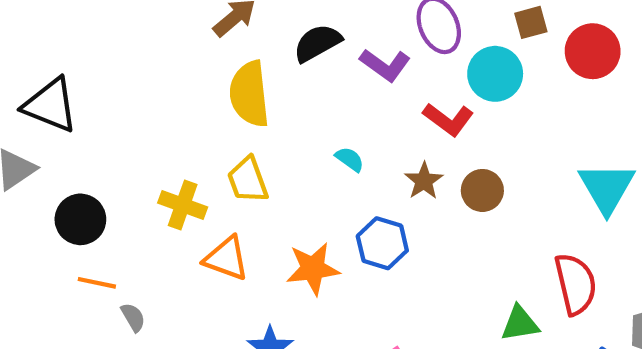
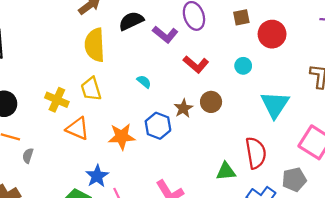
cyan circle: (495, 74) -> (243, 66), moved, size x0.6
brown star: (424, 181) -> (183, 108), moved
gray semicircle: (133, 317) -> (28, 156), turned -136

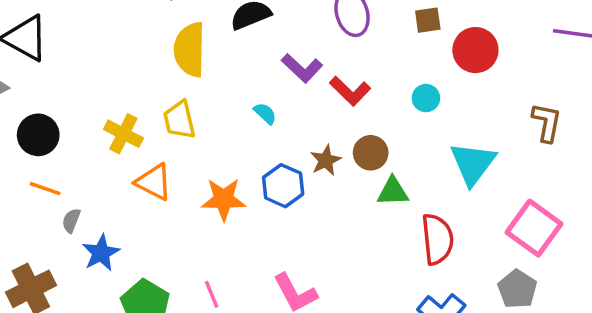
purple L-shape: (165, 34) -> (302, 68), moved
green triangle: (226, 171) -> (393, 192), moved
blue star: (97, 176) -> (101, 253), moved
gray pentagon: (294, 180) -> (517, 289), moved, turned -30

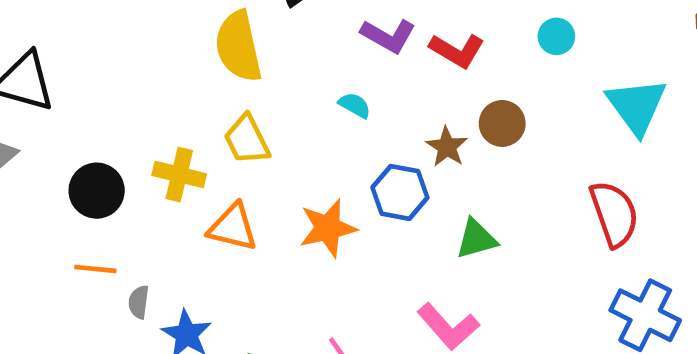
black circle: (38, 135) -> (97, 191), moved
green triangle: (393, 192) -> (476, 239), moved

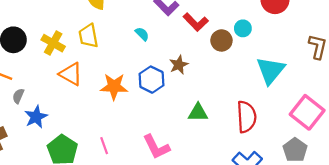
brown circle: (502, 123) -> (221, 40), moved
green triangle: (476, 239) -> (198, 112), moved

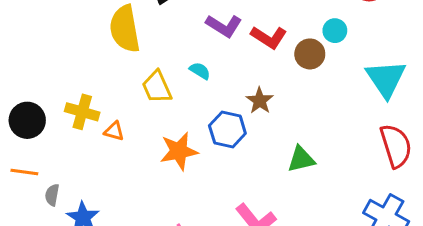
yellow trapezoid: (88, 36) -> (157, 87), moved
orange triangle: (71, 74) -> (114, 131), moved, size x0.6
red semicircle: (246, 117) -> (396, 146), moved

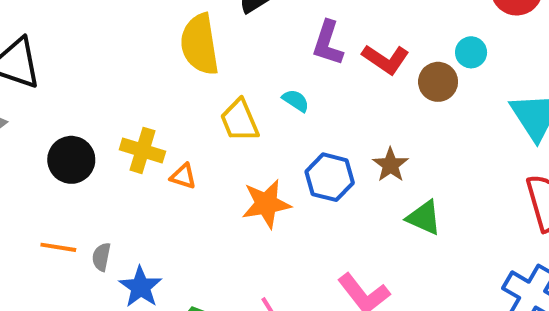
purple L-shape: (224, 26) -> (328, 43), turned 75
brown star: (260, 101) -> (390, 165), moved
green triangle: (301, 159) -> (424, 218), turned 36
orange line: (24, 172) -> (58, 247), moved

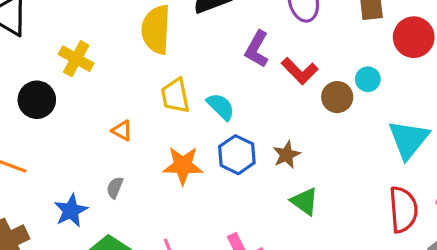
cyan semicircle: (296, 101) -> (221, 107), moved, size x1.4
yellow cross: (142, 150) -> (76, 59), moved
gray semicircle: (101, 257) -> (115, 188), moved

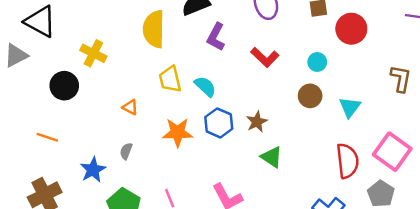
purple L-shape: (257, 49) -> (216, 37), moved
brown circle: (337, 97) -> (310, 96), moved
cyan triangle: (408, 139) -> (350, 107), size x0.7

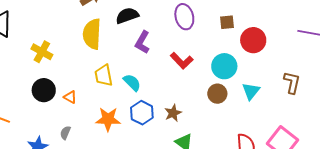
cyan circle: (317, 62) -> (224, 66), size x1.6
black circle: (64, 86) -> (44, 90), moved
cyan triangle: (350, 107) -> (251, 91), moved

